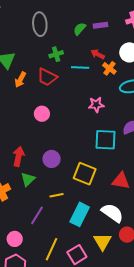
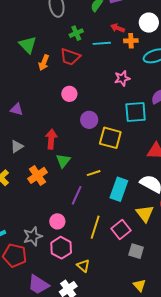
orange cross: (109, 68) -> (131, 41), turned -32
purple circle: (52, 159) -> (89, 120), moved
yellow square: (85, 174) -> (110, 138), moved

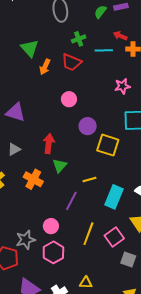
purple triangle: (17, 109) -> (16, 112), size x1.5
orange cross: (37, 175) -> (33, 179), turned -30
yellow triangle: (83, 266) -> (86, 283), moved, turned -40

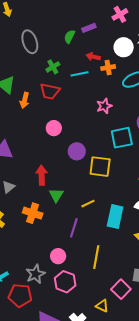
pink square: (114, 237) -> (121, 289), moved
yellow triangle: (86, 283) -> (102, 306), turned 32

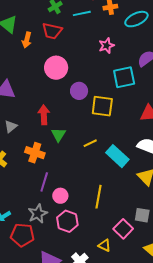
pink circle: (54, 128) -> (56, 68), size x1.5
cyan rectangle: (115, 216) -> (117, 156), turned -60
purple line: (74, 228) -> (44, 182), moved

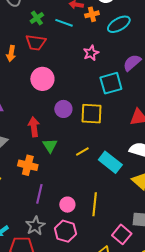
cyan line: (82, 13) -> (64, 23), turned 36
purple circle: (79, 91) -> (63, 109), moved
pink circle: (60, 196) -> (67, 205), moved

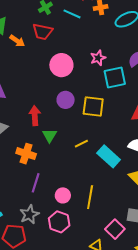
orange arrow: (11, 53) -> (17, 41), turned -70
pink star: (91, 53) -> (98, 58), moved
pink circle: (42, 79) -> (61, 65), moved

